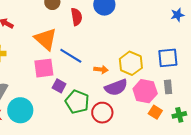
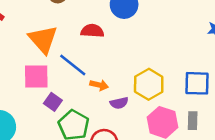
red semicircle: (76, 17) -> (92, 31), moved, turned -84
orange arrow: (101, 70) -> (99, 85), moved
purple semicircle: (116, 87) -> (119, 103), moved, size x0.6

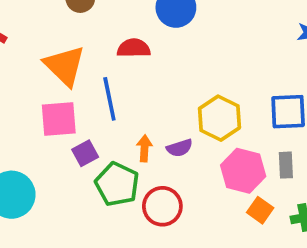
blue line: (73, 65) -> (109, 99), turned 44
orange arrow: (99, 85) -> (144, 148), moved, turned -96
purple square: (53, 102) -> (85, 153), turned 30

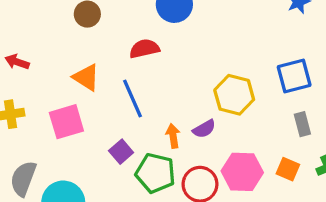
orange triangle: (65, 66) -> (86, 77), size x0.7
pink square: (59, 119) -> (66, 122), moved
pink hexagon: (243, 171) -> (242, 172), moved

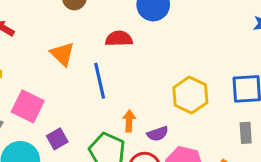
pink square: (66, 122) -> (28, 106), moved, turned 32
purple semicircle: (204, 129) -> (158, 134), moved
purple square: (121, 152) -> (57, 139), moved

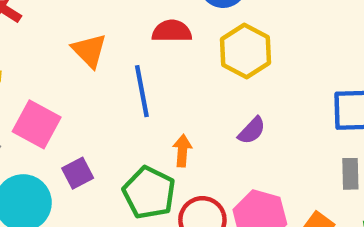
yellow hexagon: (190, 95) -> (245, 51), moved
purple semicircle: (158, 134) -> (252, 131), moved, turned -30

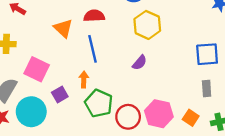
red semicircle: (172, 31) -> (94, 16), moved
purple semicircle: (252, 131) -> (140, 63), moved
orange arrow: (182, 151) -> (84, 79), moved

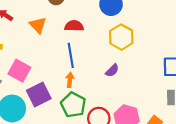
orange triangle: (63, 28) -> (38, 25), moved
orange arrow: (84, 79) -> (70, 80), moved
purple square: (60, 94) -> (39, 95), size x1.6

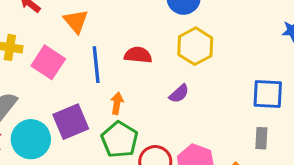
red semicircle: (74, 26) -> (138, 55), moved
blue line: (71, 55) -> (96, 65), moved
pink square: (19, 71) -> (48, 62), moved

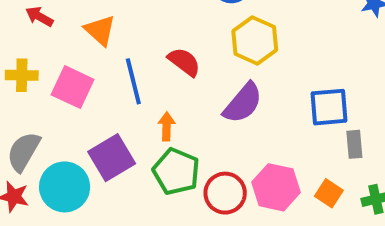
red semicircle: (138, 55) -> (184, 62), turned 40
purple semicircle: (179, 94) -> (243, 103), size x1.6
blue square: (268, 94) -> (329, 107), moved

